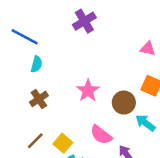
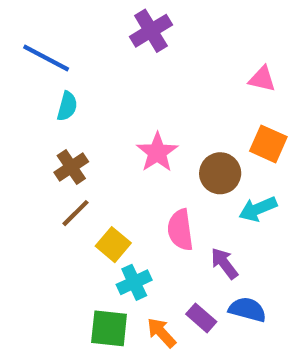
cyan arrow: (145, 123) -> (258, 209), turned -60
pink semicircle: (101, 135) -> (180, 230), turned 45
brown line: (35, 141) -> (75, 213), moved

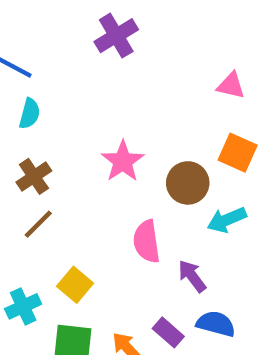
yellow square: (113, 245) -> (75, 285), moved
cyan cross: (134, 282) -> (23, 306), moved

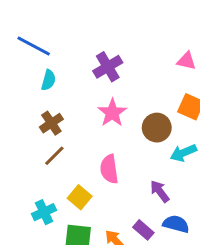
purple cross: (116, 36) -> (108, 67), moved
pink semicircle: (147, 241) -> (109, 169), moved

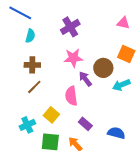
pink star: (112, 113) -> (73, 58), turned 30
brown cross: (51, 123) -> (32, 65), turned 35
purple arrow: (160, 191) -> (85, 79), moved
purple rectangle: (143, 230) -> (85, 124), moved

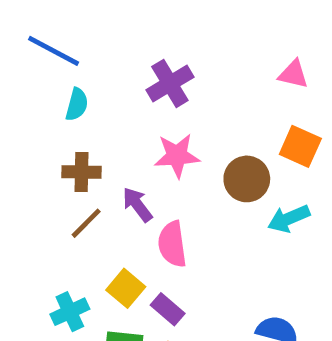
purple arrow: (85, 79) -> (137, 205), moved
purple rectangle: (85, 124) -> (168, 309), moved

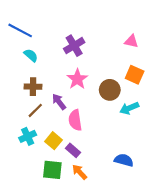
cyan semicircle: (77, 104) -> (31, 55), turned -64
pink star: (177, 156) -> (77, 79), turned -30
cyan cross: (70, 312) -> (28, 136), moved

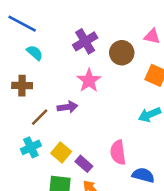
brown cross: (33, 87) -> (22, 86), moved
brown circle: (110, 90) -> (122, 53), moved
purple arrow: (59, 102) -> (67, 107), turned 119
pink semicircle: (75, 120) -> (118, 152), moved

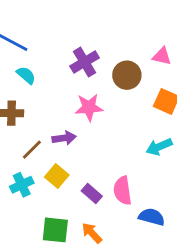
pink star: (89, 81) -> (89, 107), turned 30
yellow square: (61, 152) -> (57, 176), moved
purple rectangle: (84, 164) -> (92, 193), moved

